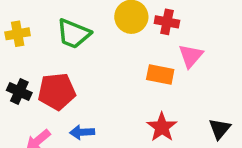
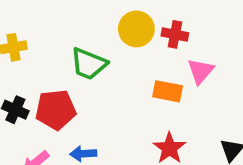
green trapezoid: (74, 34) -> (89, 64), moved

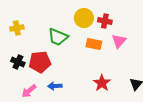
orange rectangle: (168, 91) -> (94, 44), moved

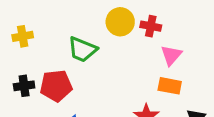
orange rectangle: (94, 44) -> (170, 86), moved
black cross: (18, 62) -> (24, 86), turned -32

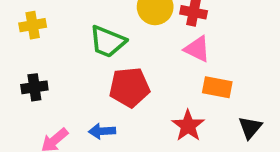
pink triangle: (171, 55) -> (197, 49), moved, turned -45
red pentagon: (56, 86) -> (130, 87), moved

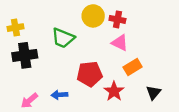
black cross: (34, 87) -> (25, 55), moved, size x1.5
red pentagon: (130, 87) -> (90, 74), moved
orange rectangle: (217, 87) -> (133, 67), turned -42

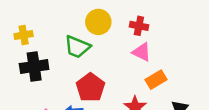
yellow circle: (93, 16) -> (98, 22), moved
red pentagon: (90, 74) -> (90, 87), moved, turned -30

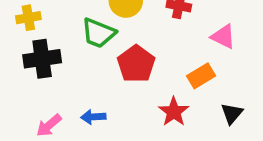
pink triangle: (142, 52) -> (223, 37), moved
red pentagon: (90, 87) -> (136, 64), moved

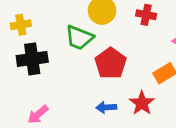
blue arrow: (93, 117) -> (106, 107), moved

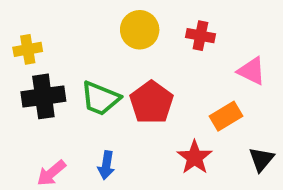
green trapezoid: (79, 38) -> (100, 98), moved
blue arrow: (106, 107) -> (106, 165), moved, turned -78

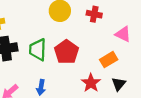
green trapezoid: (100, 98) -> (38, 50), turned 70
black triangle: (261, 159) -> (119, 84), moved

